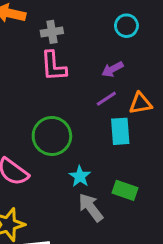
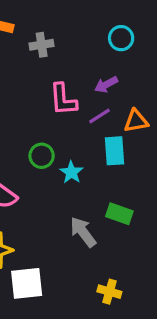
pink L-shape: (53, 66) -> (63, 99), moved
green circle: (52, 136) -> (42, 156), size x0.6
cyan star: (80, 176) -> (71, 172), moved

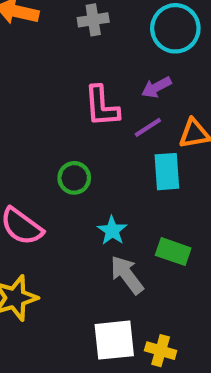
cyan circle: (121, 38) -> (175, 28), size x1.5
gray cross: (42, 45) -> (93, 20), moved
cyan star: (71, 172) -> (112, 231), moved
white square: (27, 283) -> (114, 340), moved

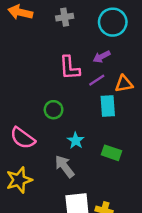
gray arrow: (127, 275) -> (65, 166), moved

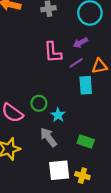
green circle: (54, 110) -> (39, 103), moved
green rectangle: (111, 153) -> (86, 142), moved

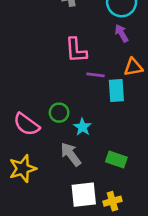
purple arrow: (80, 43) -> (122, 33), moved, turned 88
purple line: (76, 63) -> (96, 75), moved, turned 40
yellow cross: (82, 176) -> (112, 201), turned -32

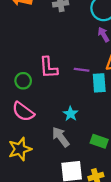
pink L-shape: (76, 50) -> (48, 68), moved
green circle: (59, 113) -> (23, 81), moved

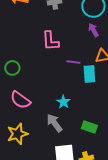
pink L-shape: (48, 68) -> (50, 41), moved
green circle: (23, 81) -> (12, 68), moved

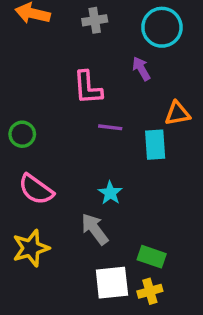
purple arrow: (93, 30) -> (141, 69), moved
purple line: (73, 62) -> (110, 127), moved
green rectangle: (89, 127) -> (152, 257), moved

